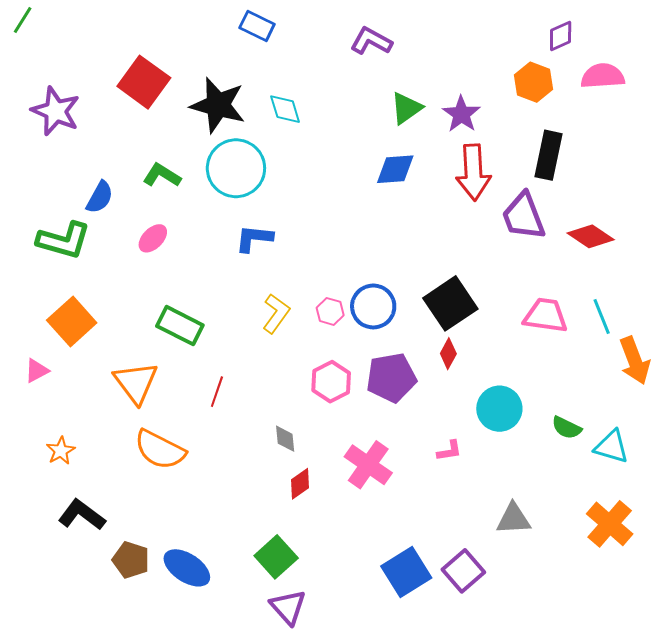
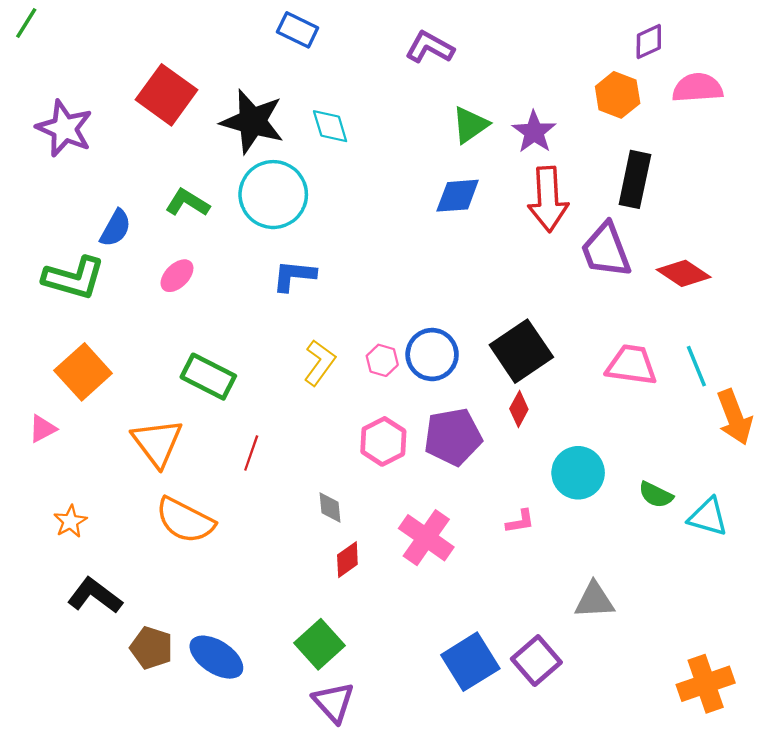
orange cross: (610, 524) -> (706, 684), moved, turned 30

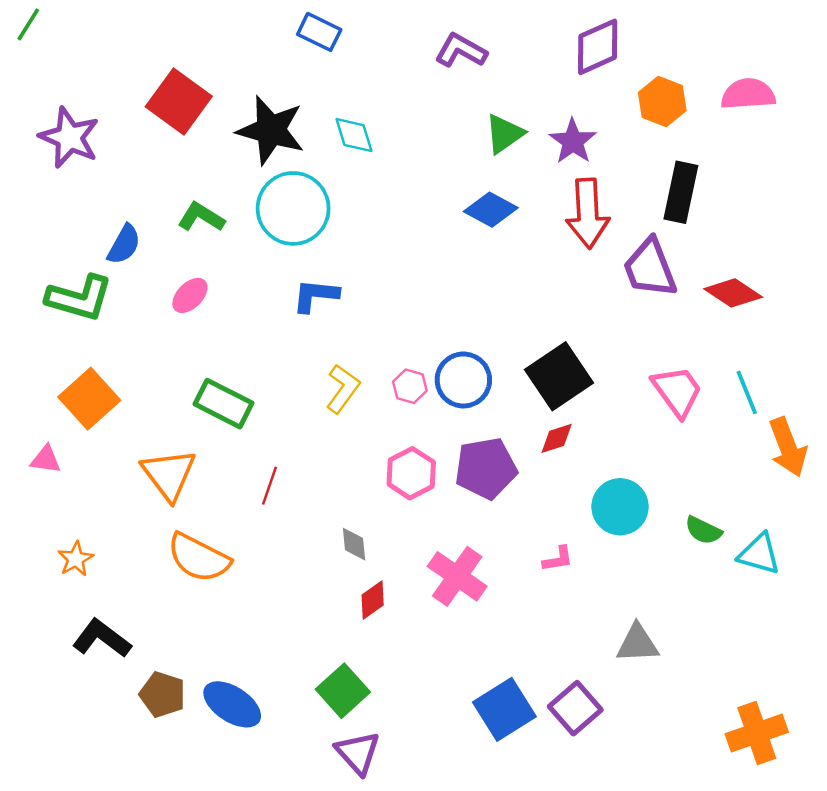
purple diamond: (649, 41) -> (598, 47), moved, size x1.5
blue diamond: (458, 196) -> (491, 210), turned 33
pink trapezoid: (631, 365) -> (677, 391), turned 46
red diamond: (519, 409) -> (557, 438), turned 44
pink triangle: (43, 429) -> (46, 460), turned 36

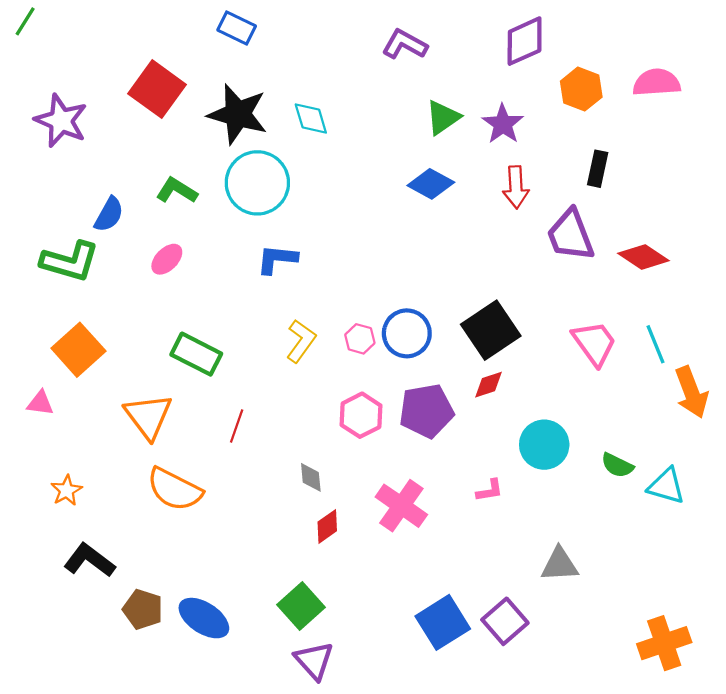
blue rectangle: (319, 32) -> (237, 28), moved
black rectangle: (681, 192) -> (598, 169), size x0.7
red arrow: (588, 213) -> (516, 187), size x0.7

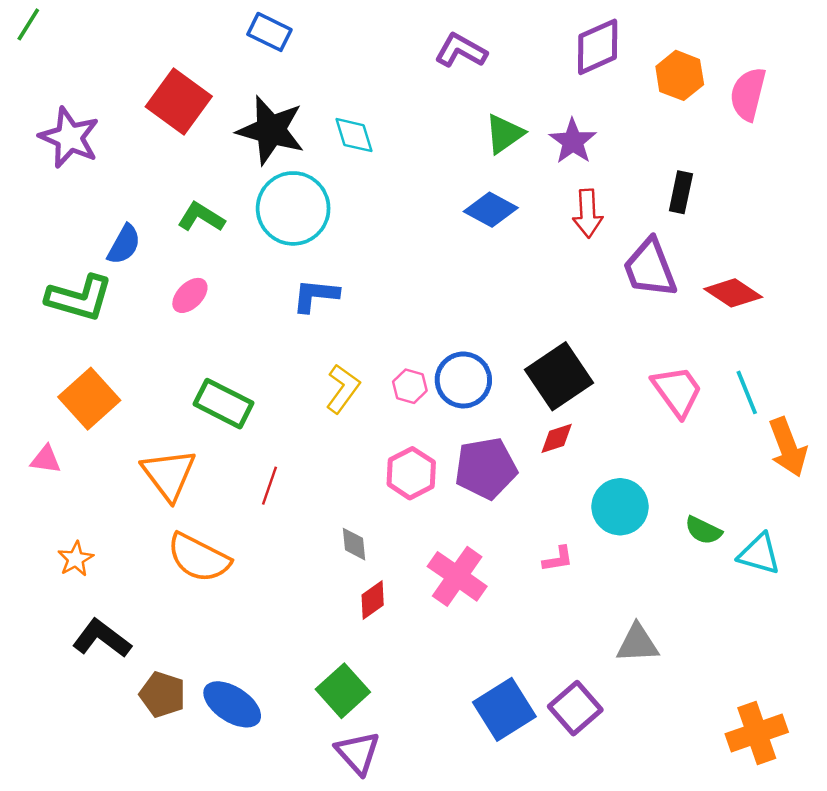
pink semicircle: (657, 83) -> (748, 94), turned -72
orange hexagon: (581, 89) -> (680, 75), moved

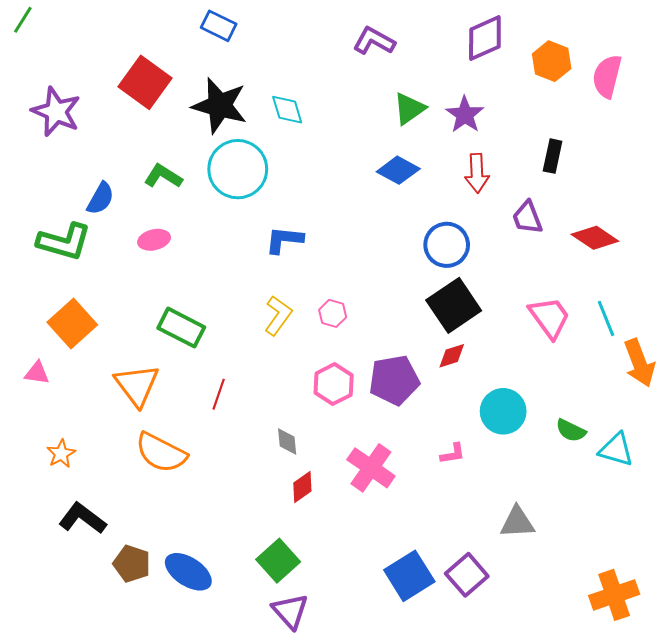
purple trapezoid: (650, 268) -> (527, 218), size x0.7
pink ellipse: (190, 295) -> (154, 240), turned 32
blue L-shape: (315, 295) -> (284, 240), moved
blue circle: (463, 380) -> (447, 245), moved

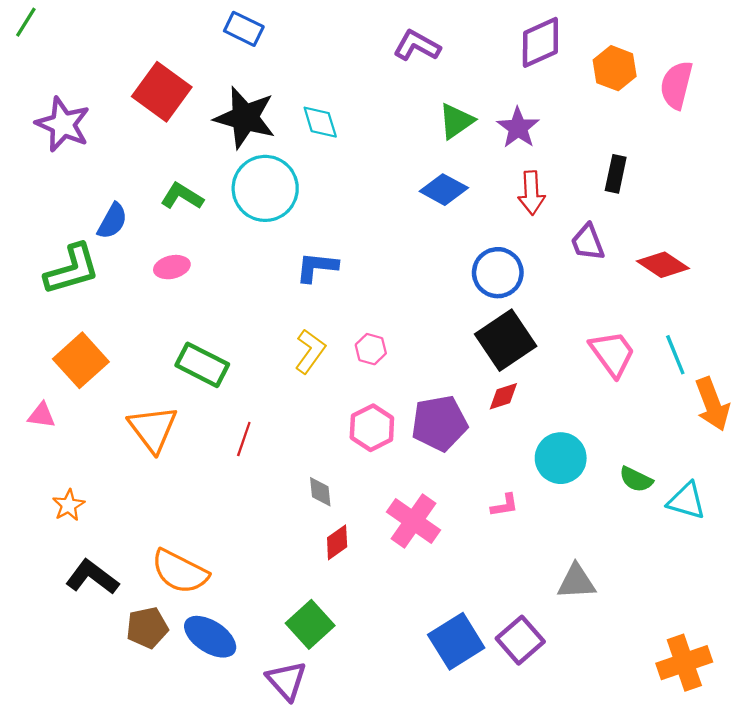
green L-shape: (64, 242) -> (72, 269), turned -32
orange semicircle: (161, 453) -> (180, 572), moved
brown pentagon: (132, 564) -> (147, 628), turned -30
purple triangle: (290, 611) -> (287, 681), moved

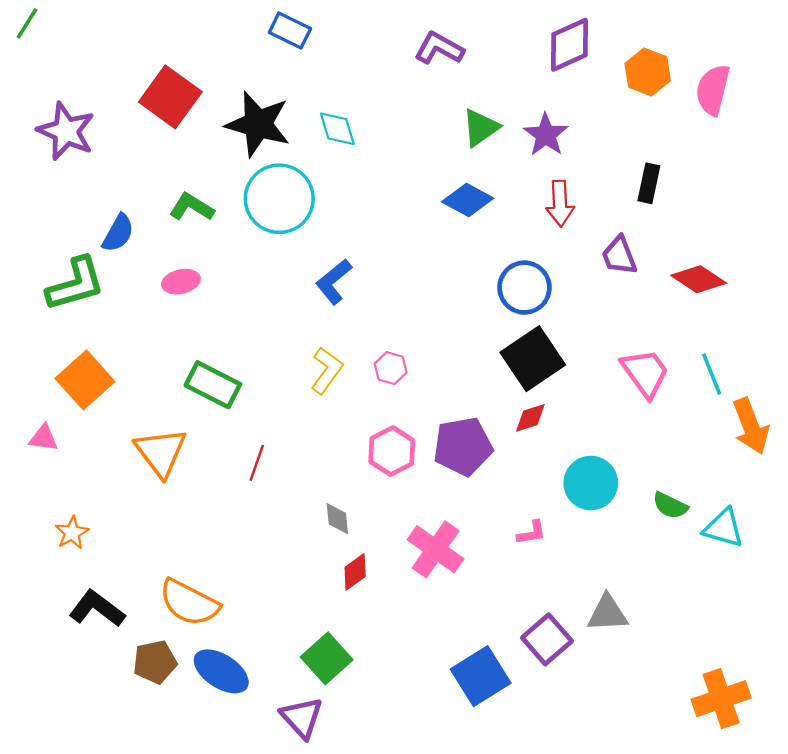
blue rectangle: (244, 29) -> (290, 31), moved
blue L-shape: (317, 267) -> (334, 282), turned -45
purple square: (520, 640) -> (547, 639), moved

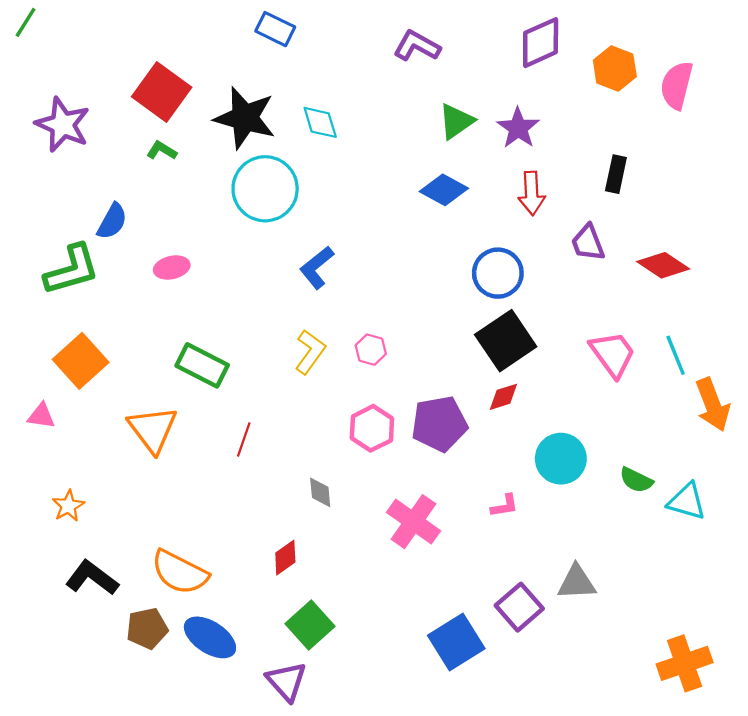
green L-shape: (192, 207) -> (162, 151), moved, size x0.7
red diamond: (355, 572) -> (285, 558), moved

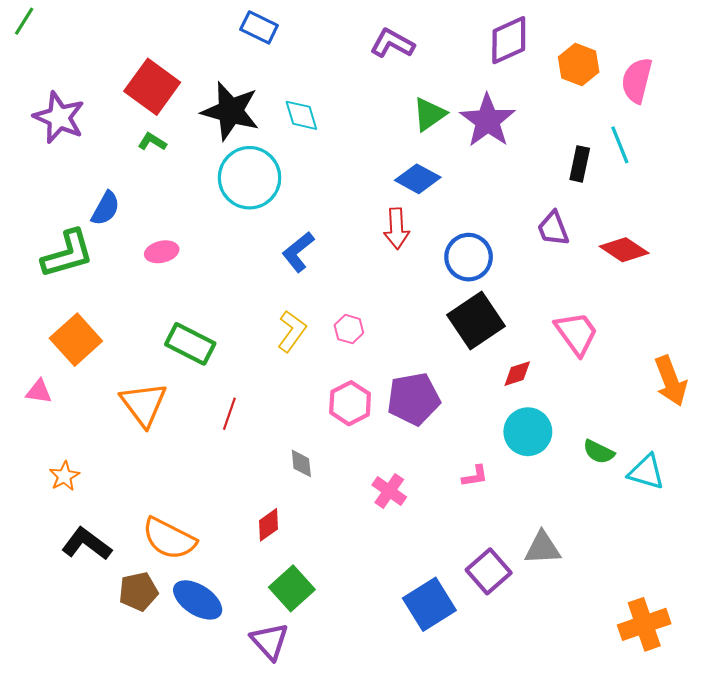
purple star: (518, 128) -> (488, 121), size x1.4
red arrow: (532, 193) -> (397, 229), moved
cyan line: (676, 355) -> (620, 145), moved
red diamond: (503, 397) -> (517, 374), moved
pink cross: (414, 522) -> (389, 491), size x0.7

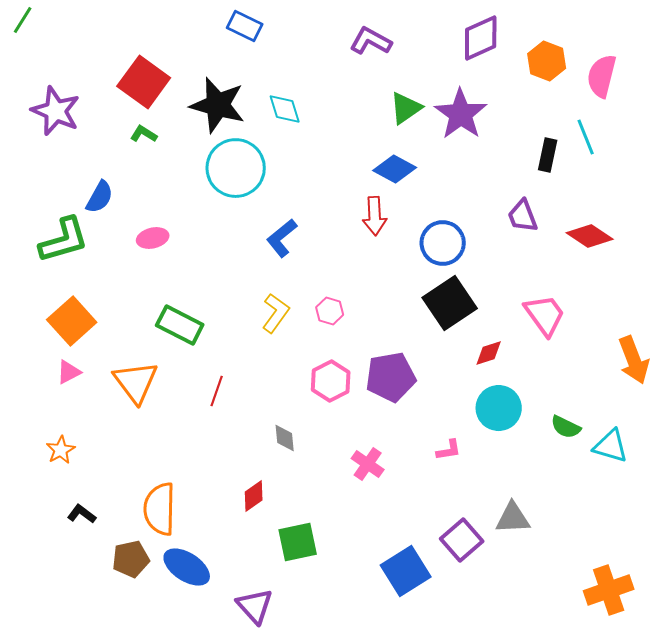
pink triangle: (39, 391) -> (69, 372), moved, turned -36
orange semicircle: (169, 539) -> (160, 509), turned 64
black L-shape: (87, 544) -> (82, 514), size x0.6
green square: (292, 588) -> (298, 542), moved, turned 30

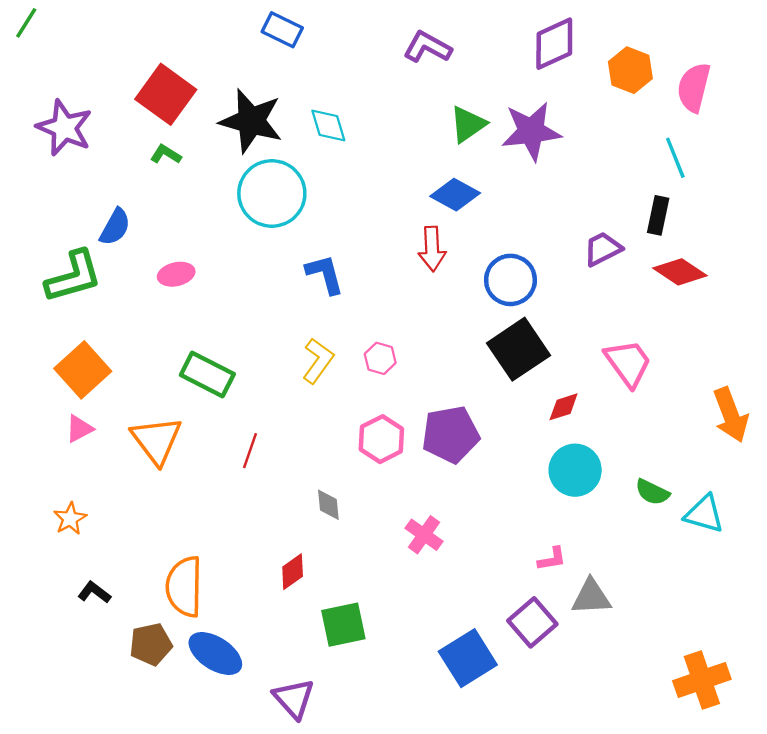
purple star: (461, 114) -> (531, 131), turned 30
black rectangle: (548, 155) -> (658, 215), moved
purple trapezoid: (523, 216) -> (603, 249), turned 84
blue L-shape: (282, 238) -> (325, 274), turned 114
pink L-shape: (449, 450) -> (552, 559), moved

